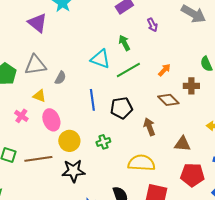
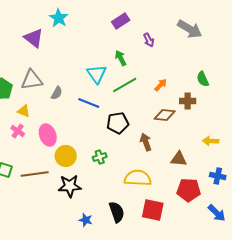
cyan triangle: (100, 59) -> (97, 74), turned 35
yellow triangle: (39, 96) -> (24, 111), moved
blue line: (92, 100) -> (89, 103), moved, turned -60
brown diamond: (168, 100) -> (165, 115), turned -40

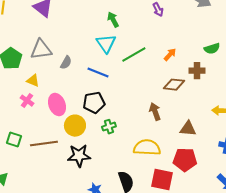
green arrow: (121, 58) -> (113, 20), moved
green semicircle: (203, 79) -> (212, 49), turned -84
black pentagon: (118, 123) -> (94, 103), moved
red pentagon: (189, 190) -> (185, 160), moved

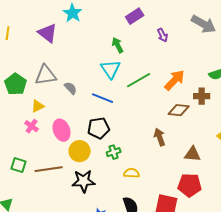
orange arrow: (170, 55) -> (175, 80), size x1.6
gray semicircle: (66, 63) -> (71, 88), turned -72
yellow triangle: (33, 81) -> (38, 106), turned -48
yellow semicircle: (147, 148) -> (132, 173), moved, size x0.6

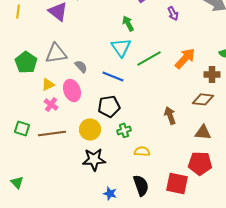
brown diamond: (179, 110) -> (203, 99), moved
pink cross: (32, 126) -> (51, 104), moved
pink ellipse: (62, 130) -> (72, 90), moved
green square: (19, 165) -> (22, 128), moved
brown line: (49, 169) -> (52, 133), moved

